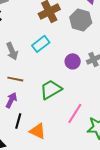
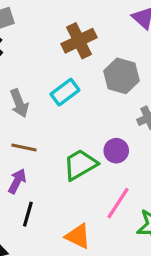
gray hexagon: (81, 20) -> (122, 76), moved
purple circle: (73, 61) -> (116, 151), moved
orange triangle: (38, 131) -> (78, 236), moved

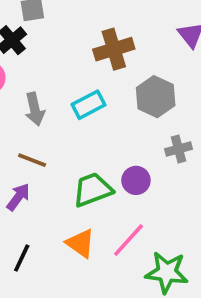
black line: (28, 214) -> (22, 258), moved
orange triangle: (78, 236) -> (80, 243), moved

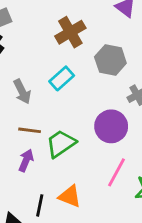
purple circle: (136, 180) -> (111, 126), size x1.5
green trapezoid: (93, 190) -> (61, 144), moved
orange triangle: (80, 243) -> (70, 196), moved

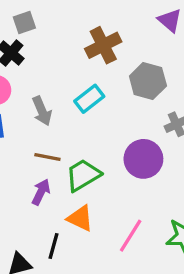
pink line: (117, 172) -> (131, 236), moved
orange triangle: (70, 196) -> (80, 218), moved

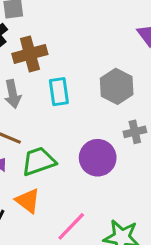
brown cross: (103, 45) -> (30, 54), moved
cyan rectangle: (89, 99) -> (59, 92), turned -72

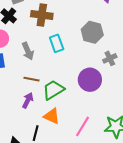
brown cross: (30, 54) -> (42, 15), moved, turned 35

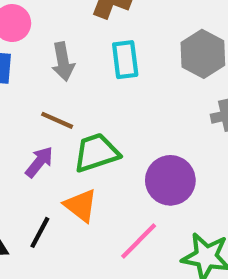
purple circle: (90, 80) -> (170, 180), moved

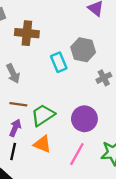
cyan rectangle: (125, 60) -> (59, 62), moved
black line: (40, 232) -> (13, 152), moved

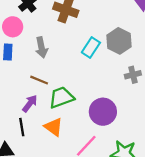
cyan rectangle: (59, 62) -> (91, 48), turned 42
black line: (13, 152) -> (22, 127), turned -35

